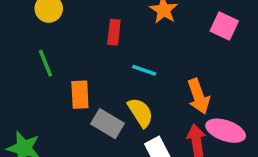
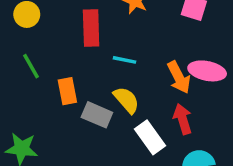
red rectangle: (114, 32) -> (91, 28), size x1.5
pink ellipse: (226, 131) -> (207, 71), moved

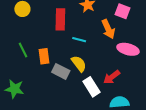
green line: (31, 66) -> (23, 50), moved
orange arrow: (179, 77) -> (108, 29), moved
red arrow: (183, 119) -> (112, 77), turned -114

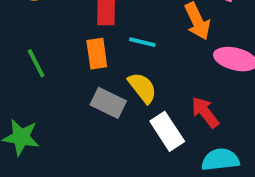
orange rectangle: (44, 56) -> (97, 54), moved
red arrow: (112, 77) -> (205, 112), turned 90

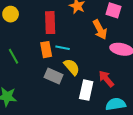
cyan line: (142, 42) -> (63, 48), moved
white rectangle: (167, 131) -> (86, 90), turned 48

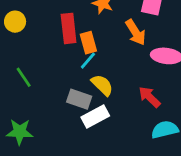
cyan line: (63, 48) -> (88, 61), turned -56
orange rectangle: (46, 50) -> (88, 43), moved
white rectangle: (86, 90) -> (95, 116), moved, turned 54

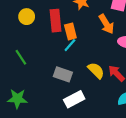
yellow circle: (15, 22) -> (27, 17), moved
yellow semicircle: (102, 85) -> (96, 70), moved
white rectangle: (95, 116) -> (74, 99), moved

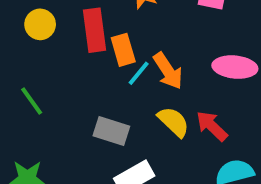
orange arrow: (106, 24) -> (168, 71), moved
cyan line: (70, 45) -> (139, 73), moved

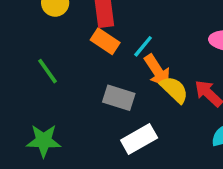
orange rectangle: (123, 50) -> (105, 41), moved, turned -40
orange arrow: (168, 71) -> (157, 71), moved

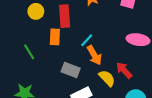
orange rectangle: (105, 41) -> (55, 37), moved, turned 56
yellow semicircle: (174, 90) -> (107, 78), moved

